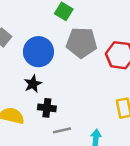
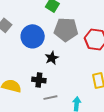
black star: (33, 84) -> (52, 58), moved

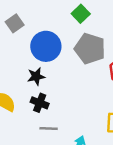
black star: (52, 58) -> (36, 76), moved

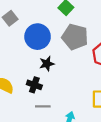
black star: (36, 76) -> (47, 64), moved

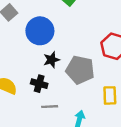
gray pentagon: (75, 37) -> (80, 70), moved

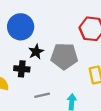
black cross: (39, 84) -> (22, 69), moved

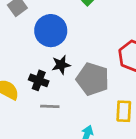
gray line: (42, 95) -> (50, 106), moved

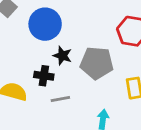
black star: (61, 65) -> (62, 56), turned -30

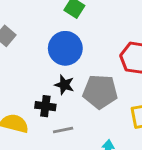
blue circle: (45, 24) -> (65, 48), moved

